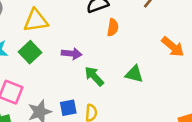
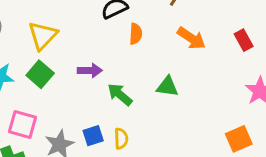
yellow triangle: (36, 20) -> (43, 36), turned -32
orange arrow: (173, 47) -> (191, 38), moved

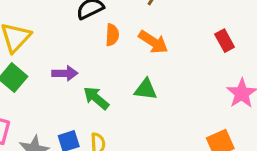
orange arrow: (191, 38) -> (153, 42), moved

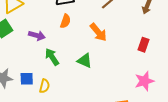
orange semicircle: (112, 35) -> (65, 21), moved
red rectangle: (225, 41) -> (143, 45), turned 32

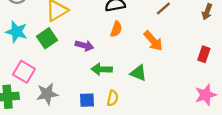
green arrow: (52, 57) -> (102, 69), turned -54
blue square: (27, 79) -> (87, 100), moved
yellow semicircle: (44, 86) -> (113, 98), moved

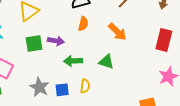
green square: (47, 38) -> (34, 43), moved, turned 30
red rectangle: (204, 54) -> (164, 40), size x1.5
gray star: (47, 94) -> (39, 87), moved, turned -30

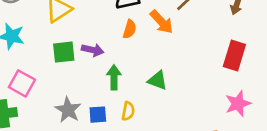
orange arrow: (117, 32) -> (162, 22), moved
green arrow: (73, 61) -> (114, 77), turned 90

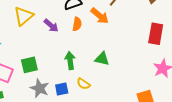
purple arrow: (93, 50) -> (51, 26), moved, turned 35
green square: (64, 52) -> (29, 65), moved
yellow semicircle: (128, 111) -> (83, 84), turned 120

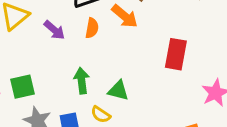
red rectangle: (156, 34) -> (176, 54), moved
green triangle: (102, 59) -> (118, 90), moved

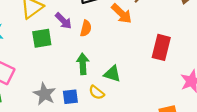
orange semicircle: (92, 28) -> (86, 28), moved
green square: (22, 87) -> (42, 38), moved

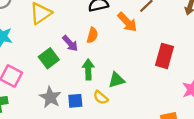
purple arrow: (63, 21) -> (70, 43), moved
green square: (42, 38) -> (49, 58), moved, turned -30
green triangle: (112, 74) -> (116, 80), turned -36

